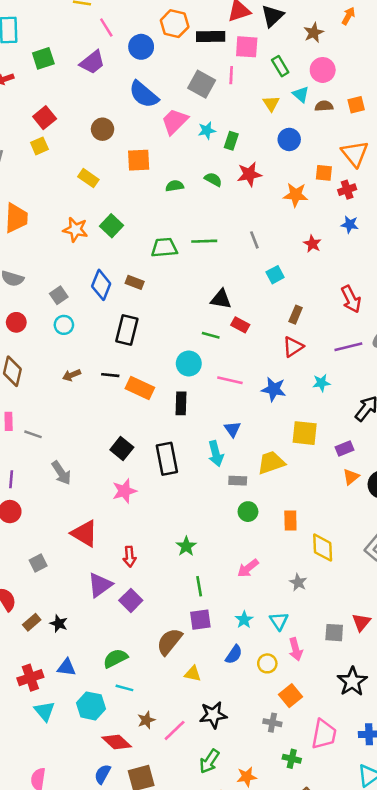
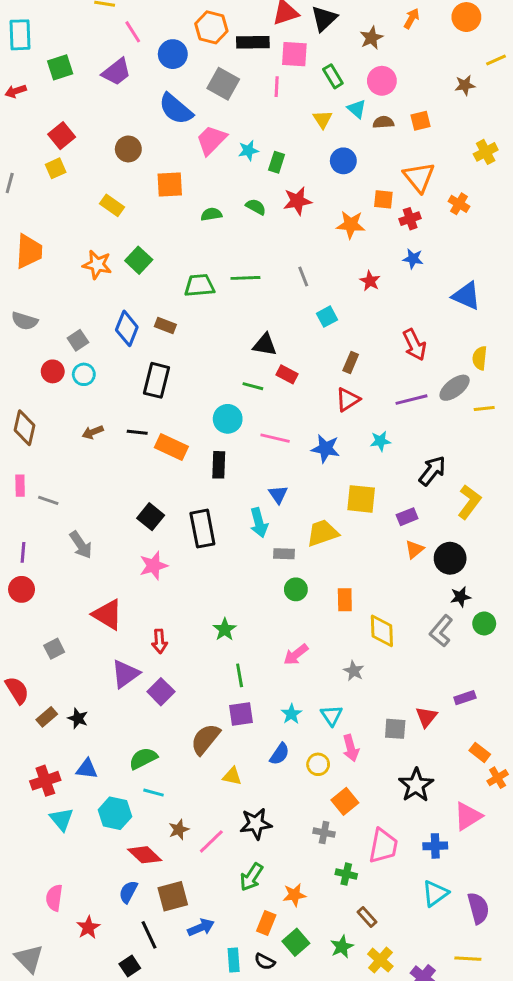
gray square: (202, 84) -> (223, 84), moved
red circle: (16, 322) -> (53, 371), moved

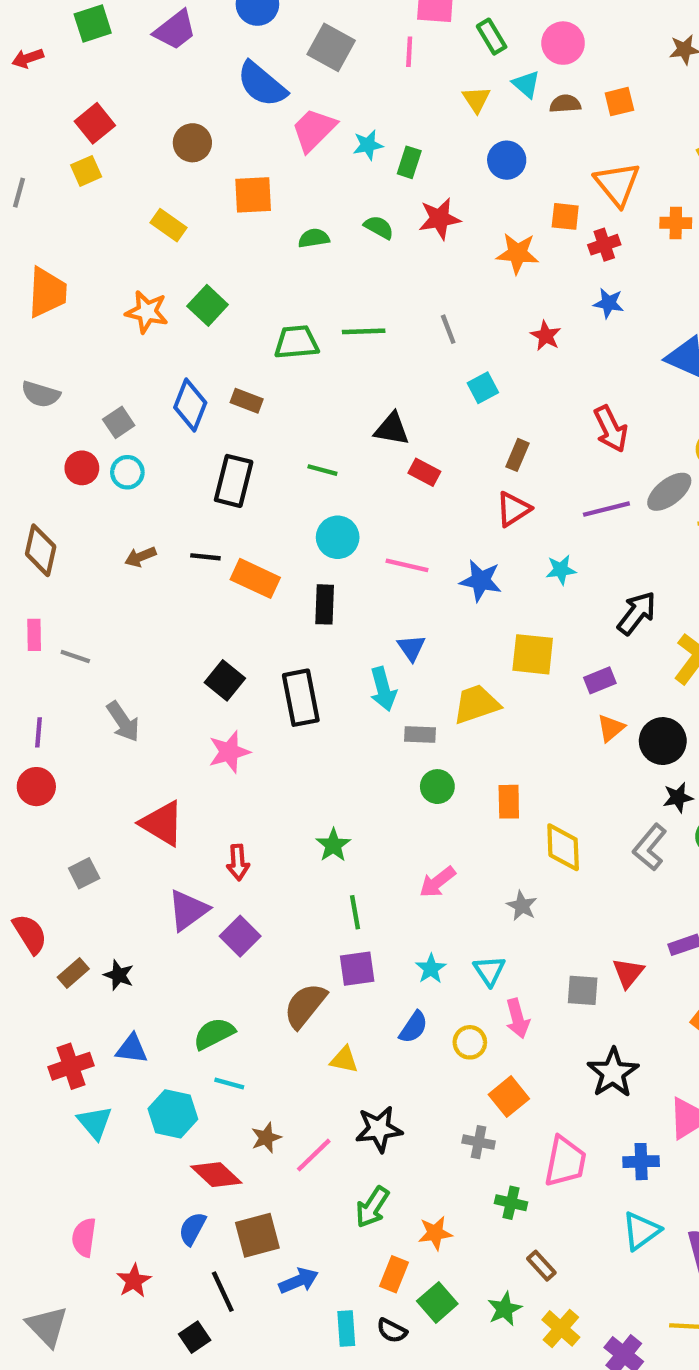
orange cross: (459, 204) -> (676, 223), turned -30
green line: (253, 386) -> (322, 470), moved

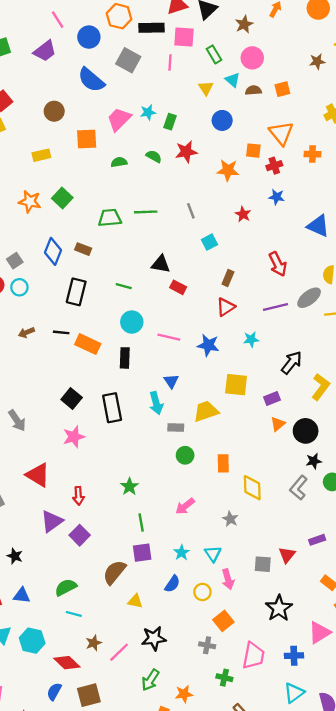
pink trapezoid: (314, 130) -> (119, 119), moved
yellow rectangle: (169, 225) -> (41, 155), turned -48
cyan hexagon: (173, 1114) -> (32, 641), moved

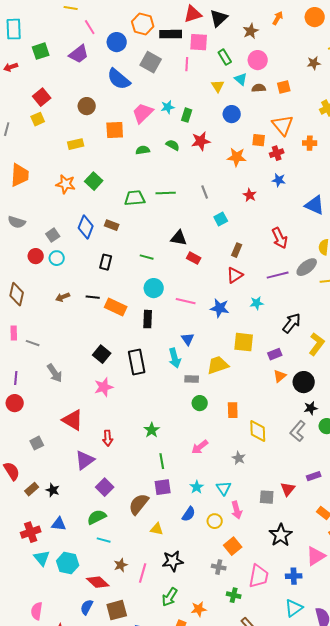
black rectangle: (76, 292) -> (106, 262), size x0.7
purple square: (80, 535) -> (105, 487), moved
pink line: (119, 652) -> (143, 573), turned -30

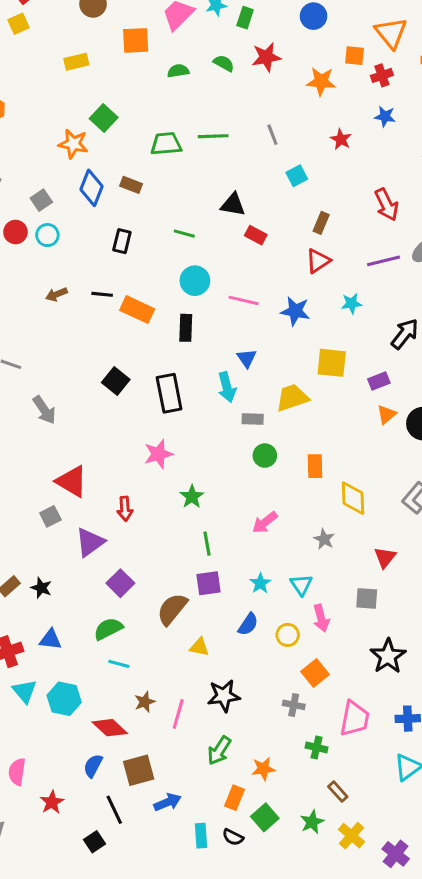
orange star: (66, 184) -> (73, 144), moved
pink star: (104, 387) -> (158, 454), moved
gray square: (37, 443) -> (50, 516), moved
red triangle: (288, 489) -> (385, 557), moved

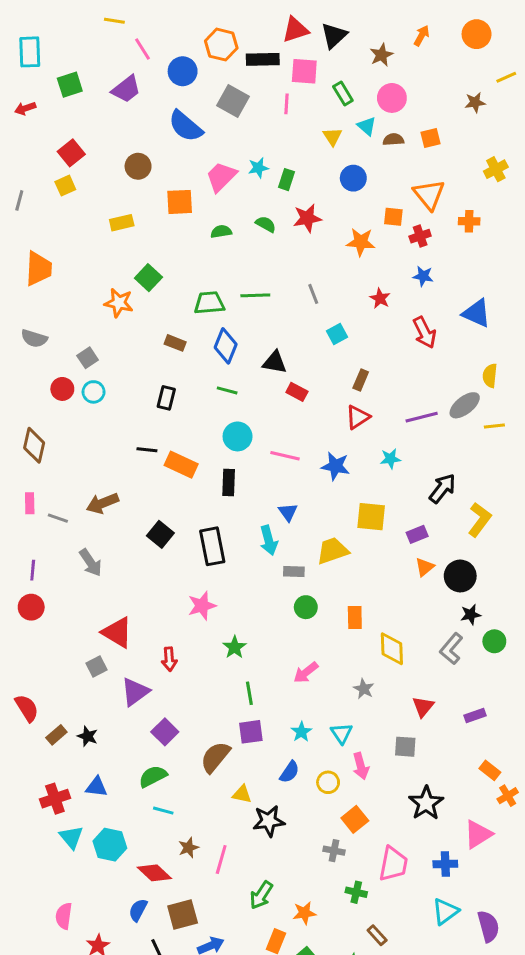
blue diamond: (91, 188) -> (226, 346), moved
red arrow: (386, 205) -> (425, 333), moved
brown arrow: (57, 294) -> (102, 503), moved, size x1.5
black star: (224, 696) -> (269, 821), moved

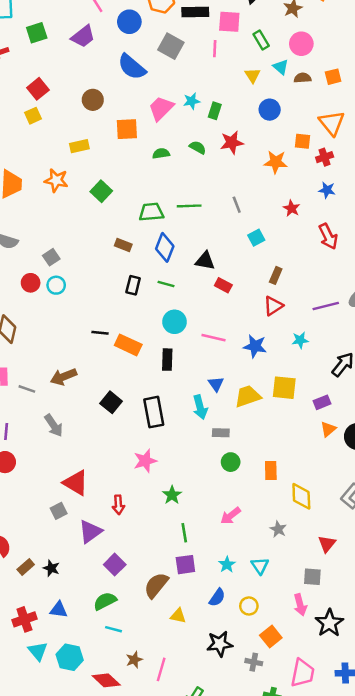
orange star: (119, 303) -> (56, 180), moved
black rectangle: (166, 398) -> (133, 285), moved
yellow trapezoid: (333, 551) -> (248, 396), moved
pink arrow: (361, 766) -> (300, 605), moved
black star: (269, 821) -> (220, 644), moved

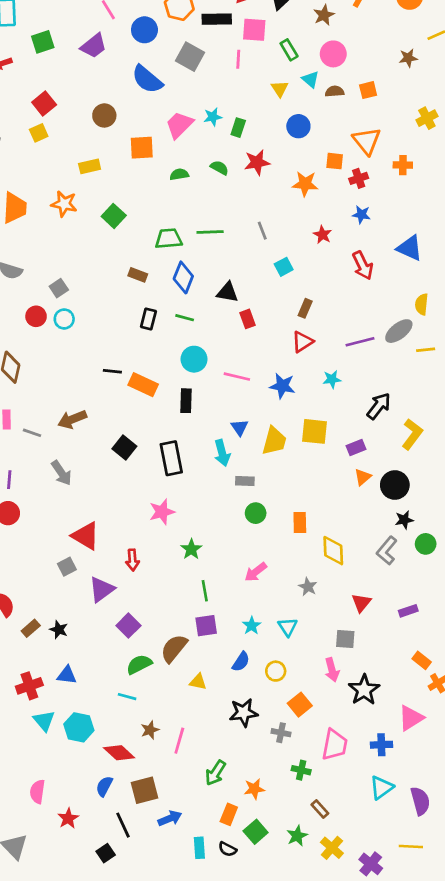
red rectangle: (223, 285) -> (248, 319), turned 42
yellow trapezoid: (248, 396) -> (274, 441), turned 124
green semicircle: (105, 601) -> (139, 664), moved

